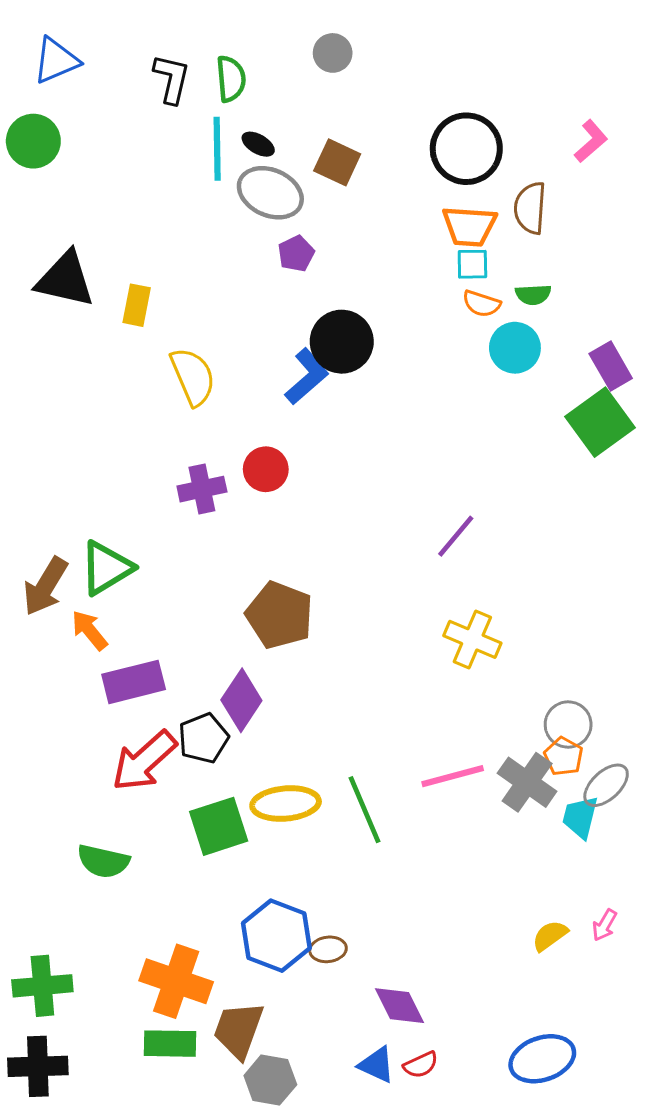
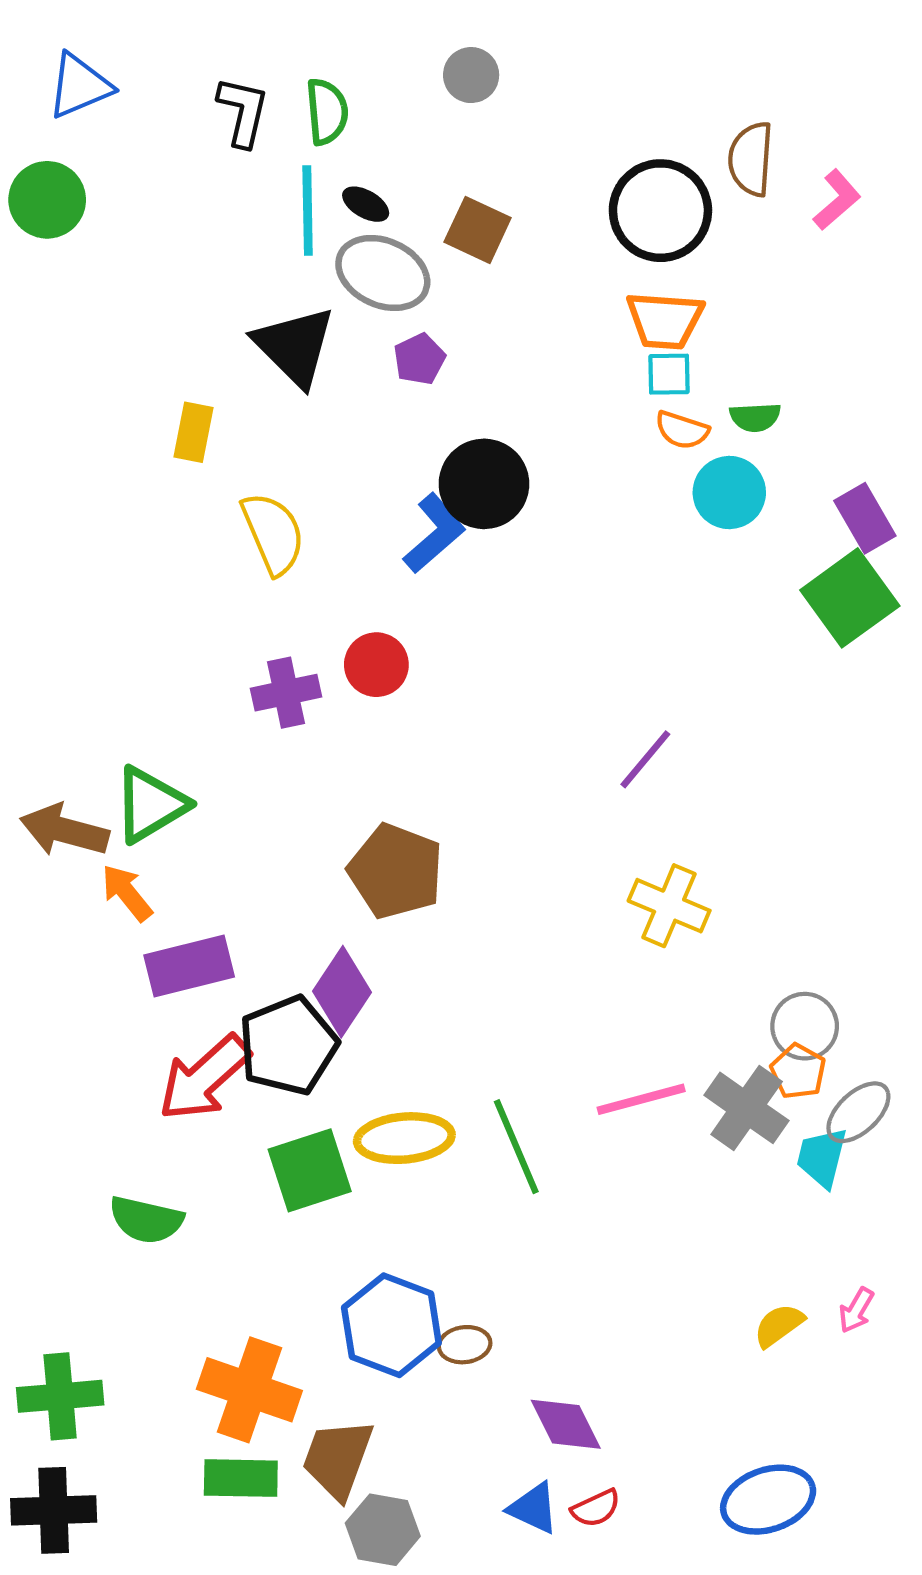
brown semicircle: (530, 208) -> (751, 159), moved
black triangle: (65, 279) -> (295, 346), moved, turned 32
brown arrow: (45, 586) -> (64, 830), turned 74
black pentagon: (203, 738) -> (288, 1046), size x1.4

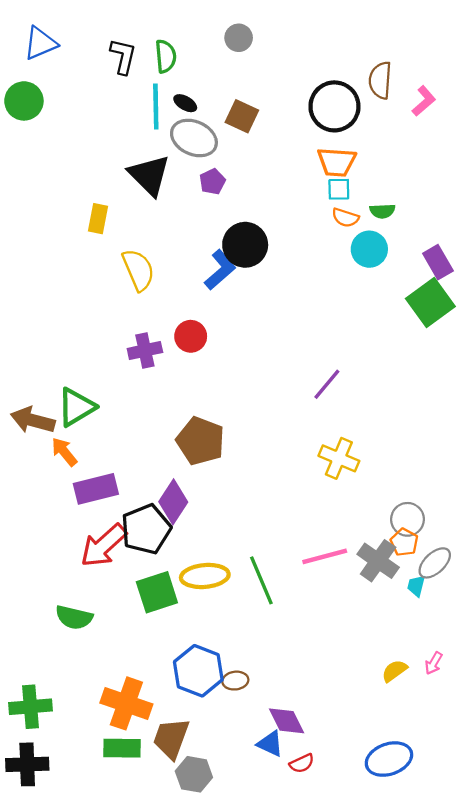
cyan trapezoid: (822, 1157) -> (416, 586), size x0.7
blue triangle: (533, 1508) -> (270, 744), moved

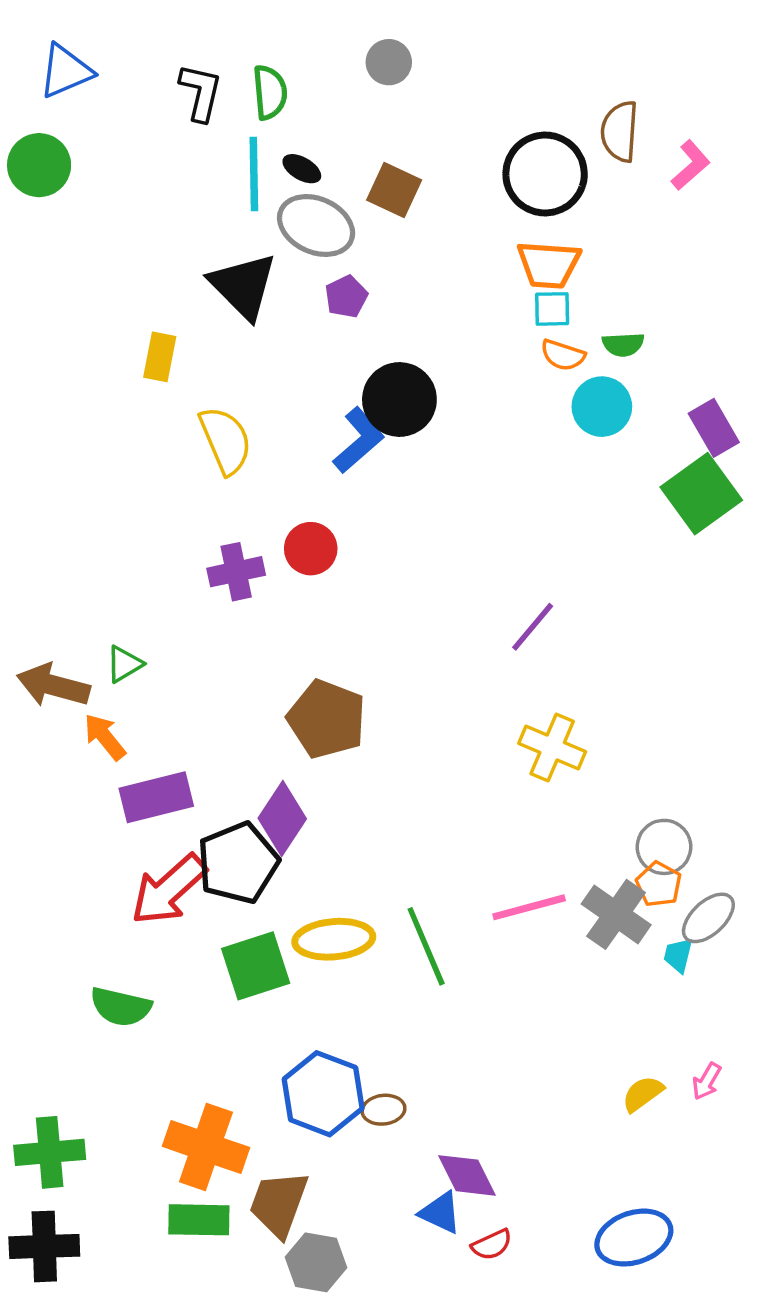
green triangle: (76, 407) -> (124, 664), size x0.6

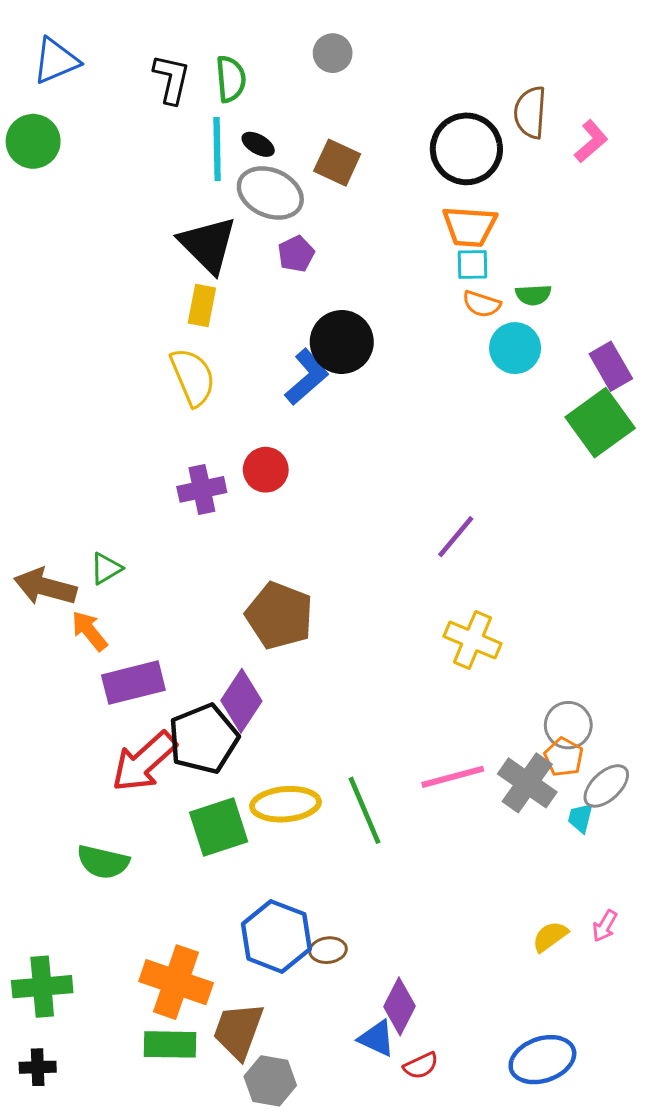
yellow rectangle: (160, 357) -> (202, 305), moved
purple diamond: (467, 1175) -> (400, 1006), turned 54
black cross: (44, 1246) -> (38, 1067), size x0.6

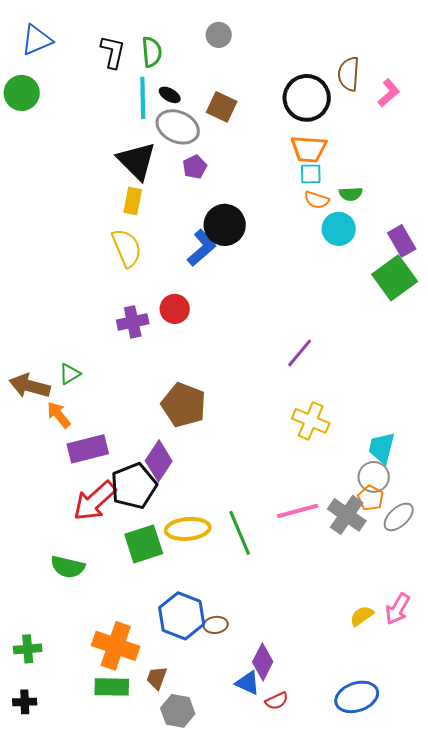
cyan trapezoid: (580, 818) -> (382, 448), moved, size x1.6
pink arrow: (605, 926) -> (398, 609), size x1.5
green cross: (42, 987) -> (28, 649), size x0.7
brown trapezoid: (238, 1031) -> (157, 678), size x0.6

